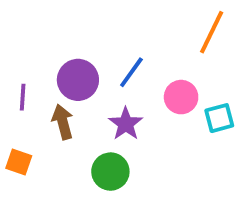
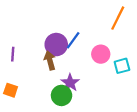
purple circle: (78, 80) -> (56, 45), moved
brown arrow: (63, 122) -> (50, 60), moved
purple star: (126, 124) -> (70, 83), moved

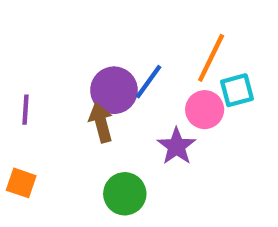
orange line: (118, 18) -> (211, 58), moved
cyan square: (122, 66) -> (237, 90), moved
purple star: (70, 83) -> (177, 146), moved

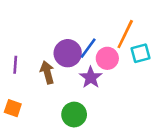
pink circle: (205, 110) -> (107, 58), moved
brown arrow: (101, 123) -> (47, 72), moved
purple star: (177, 146) -> (91, 77), moved

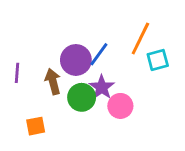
pink circle: (107, 58) -> (120, 106), moved
orange square: (13, 108) -> (36, 126), moved, turned -30
green circle: (74, 115) -> (82, 97), moved

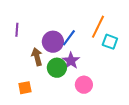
cyan square: (158, 60) -> (110, 42), turned 35
purple line: (17, 73) -> (17, 30), moved
pink circle: (120, 106) -> (84, 85), moved

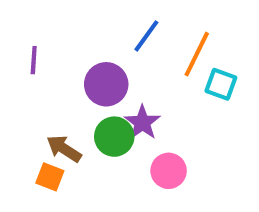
blue line: (69, 38) -> (146, 36), moved
brown arrow: (37, 57) -> (64, 149), moved, turned -42
orange square: (25, 88) -> (50, 177), turned 32

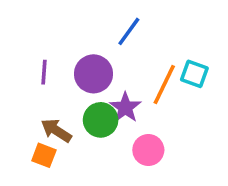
orange line: (197, 54) -> (164, 85), moved
purple line: (34, 60) -> (44, 72), moved

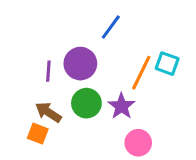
purple line: (44, 72) -> (48, 71), moved
purple star: (125, 108) -> (121, 106), moved
pink circle: (148, 150) -> (138, 143), moved

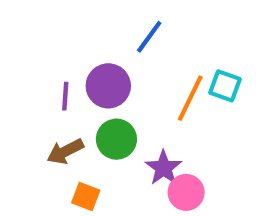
purple star: (121, 106) -> (164, 168), moved
brown arrow: (48, 112) -> (65, 151), turned -60
orange square: (38, 134) -> (86, 196), moved

